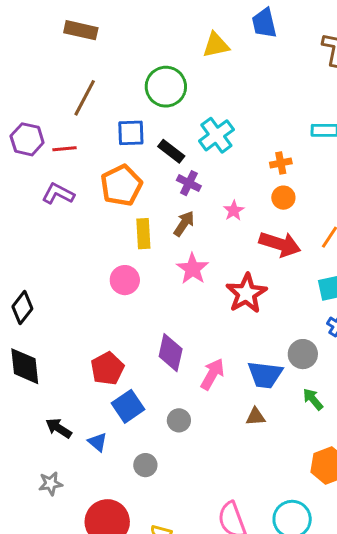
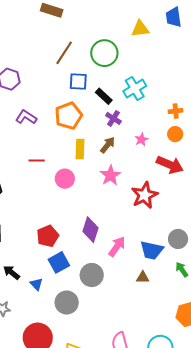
brown line: (85, 98) -> (64, 53), moved
red line: (65, 149) -> (37, 161), moved
gray circle: (179, 420) -> (92, 275), size x1.5
gray circle: (145, 465) -> (67, 303), size x1.5

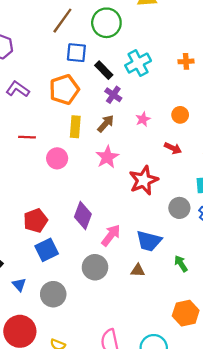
orange cross: (176, 111) -> (186, 61), moved
red arrow: (170, 165) -> (173, 148), size x0.6
gray circle: (178, 239) -> (179, 208), moved
gray circle: (92, 275) -> (95, 267), moved
blue triangle: (36, 284) -> (19, 285), moved

